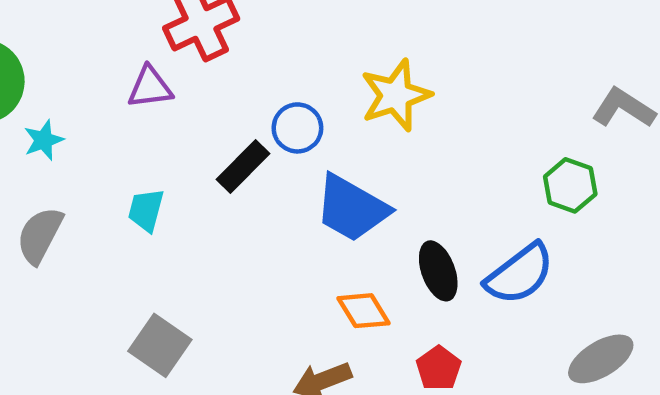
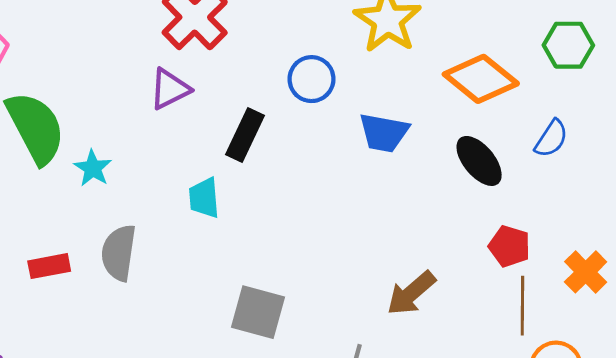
black rectangle: (243, 167) -> (245, 135), moved
blue trapezoid: (352, 208) -> (384, 133), size x0.7
blue semicircle: (520, 274) -> (551, 139), size x0.6
orange diamond: (363, 311) -> (481, 79), moved, size x1.4

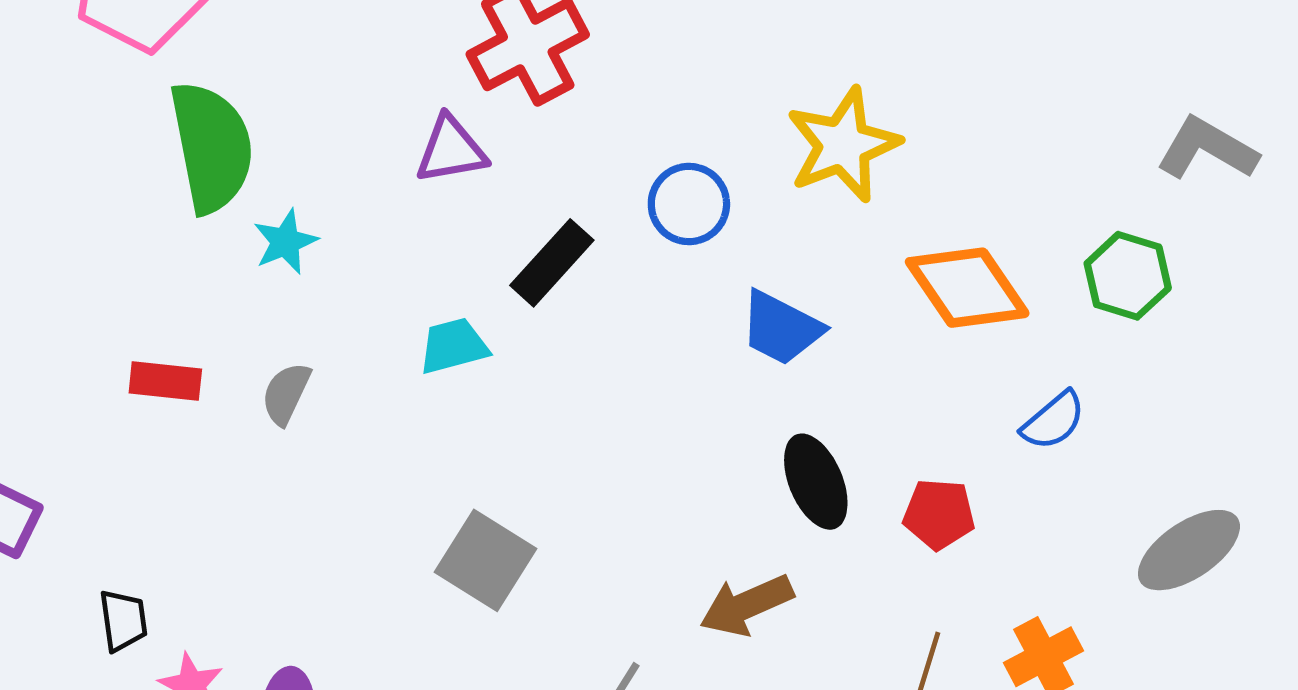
black ellipse: (479, 161) -> (816, 482), moved
cyan trapezoid: (204, 198) -> (453, 346), turned 63
red pentagon: (509, 246) -> (939, 514), moved, turned -30
gray semicircle: (119, 253) -> (286, 394), size x0.7

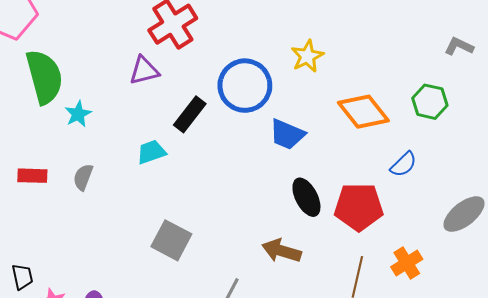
yellow star: (843, 145) -> (307, 56), size x0.7
gray L-shape: (1207, 149) -> (459, 46), size x0.7
blue circle: (689, 204) -> (245, 86), size x1.6
red pentagon: (939, 514) -> (359, 207), size x1.6
brown arrow: (747, 605) -> (281, 251), turned 45

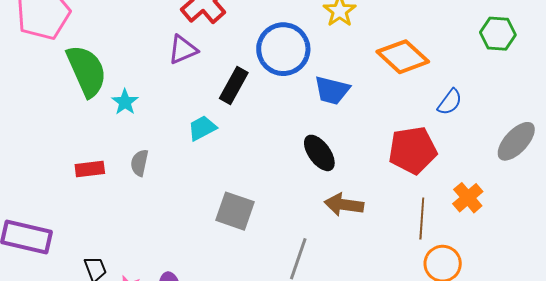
green hexagon: (430, 102) -> (498, 34), moved
black ellipse: (306, 197) -> (319, 153), moved

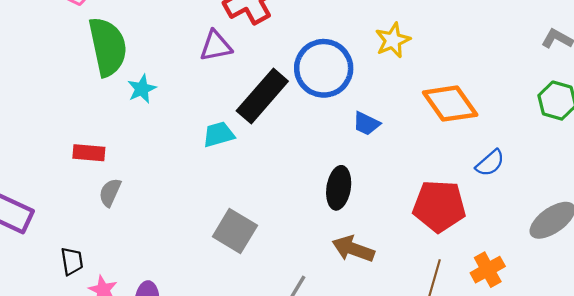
black rectangle: (234, 86) -> (262, 96), size x1.4
blue trapezoid: (332, 90) -> (366, 123), size x0.7
black ellipse: (319, 153) -> (339, 188), turned 33
gray semicircle: (139, 163) -> (110, 192), moved

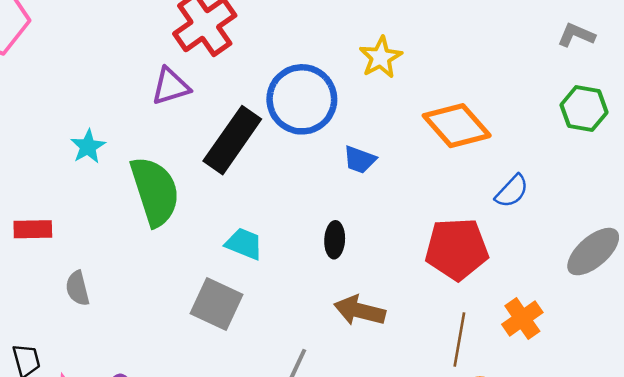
green semicircle: (108, 47) -> (155, 191), moved
cyan trapezoid: (219, 134) -> (244, 244), moved, turned 44
black ellipse: (339, 188) -> (335, 240), size x0.7
gray semicircle: (110, 192) -> (77, 288), moved, turned -32

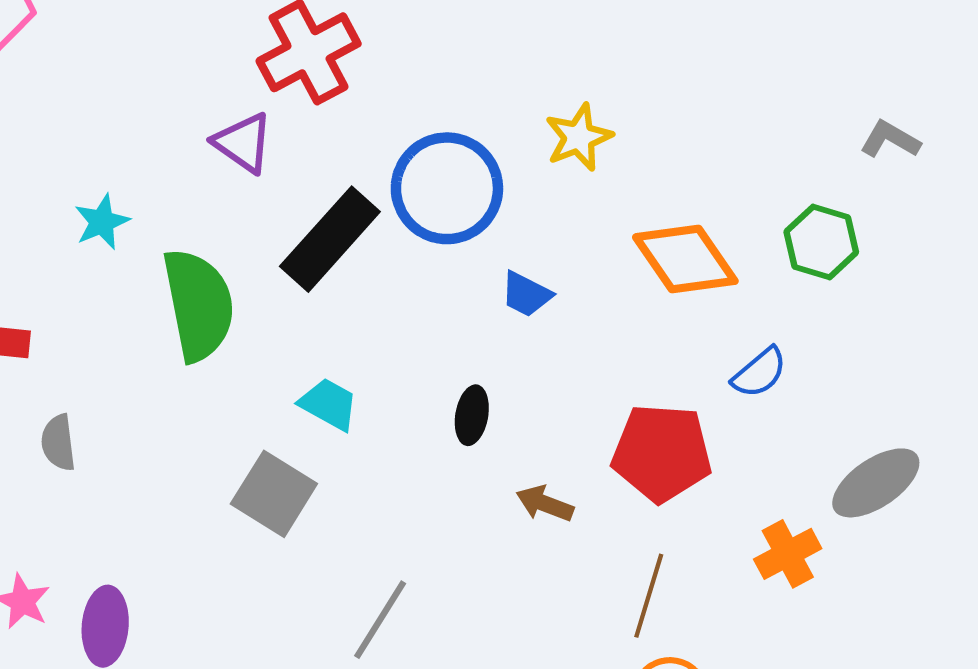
purple triangle: (171, 86) -> (243, 143), turned 45
green hexagon: (584, 109) -> (821, 242), moved
brown arrow: (360, 311) -> (545, 504), moved, size x0.7
orange cross: (522, 318) -> (788, 554), moved

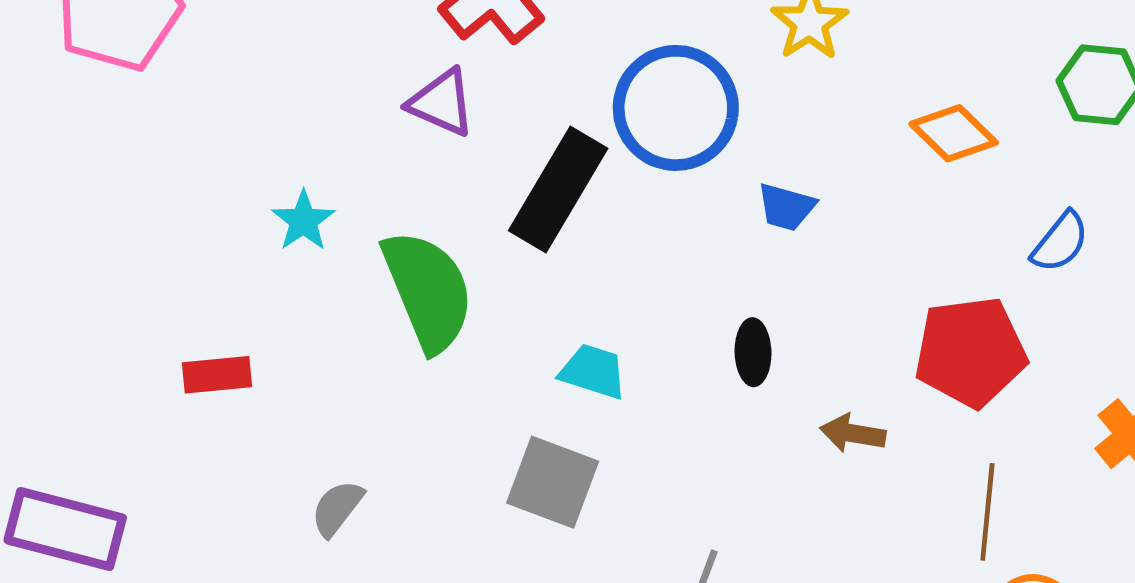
orange diamond: (685, 259) -> (954, 133), size x0.7
gray semicircle: (58, 443) -> (337, 508), moved, turned 56

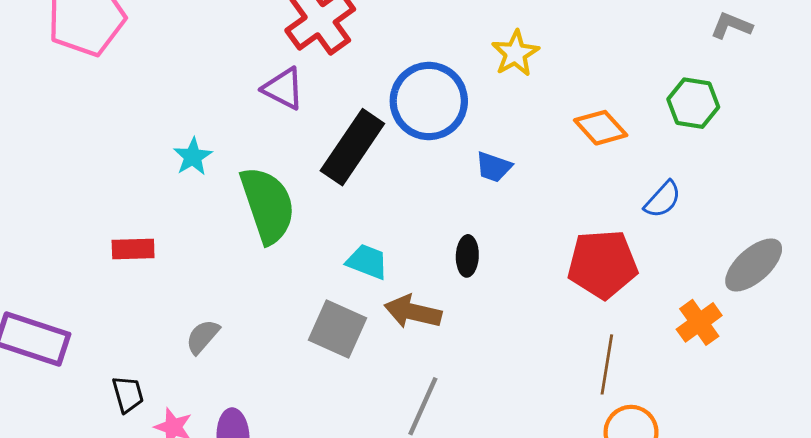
brown arrow: (853, 433) -> (413, 312), moved, size x1.4

